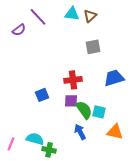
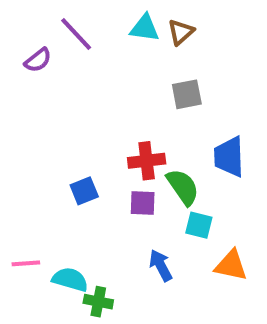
blue trapezoid: (114, 78) -> (229, 157), turned -75
green semicircle: (84, 110) -> (183, 187), moved
pink line: (11, 144) -> (26, 263), moved, turned 64

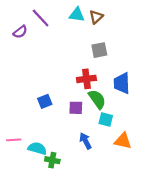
red cross: (147, 161) -> (86, 79), moved

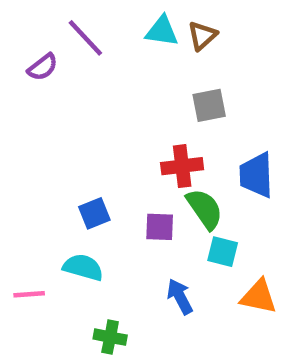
cyan semicircle: (37, 148) -> (83, 267), moved

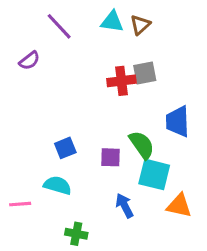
purple semicircle: (43, 67) -> (29, 61), moved
red cross: (182, 166) -> (121, 81), moved
cyan square: (223, 252) -> (154, 174), size x1.5

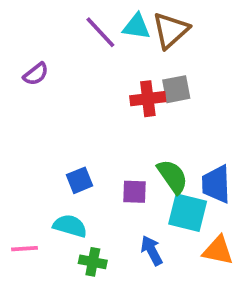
brown triangle: (140, 25) -> (171, 30), size x1.5
purple line: (59, 26) -> (100, 32), moved
blue trapezoid: (178, 121) -> (216, 184), moved
green cross: (76, 234) -> (93, 262), moved

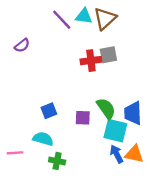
blue arrow: (152, 251) -> (117, 154), moved

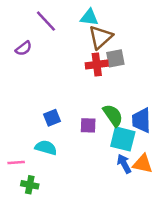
brown triangle: (105, 19) -> (100, 37), moved
purple line: (62, 20) -> (46, 21), moved
green cross: (57, 161) -> (30, 185), moved

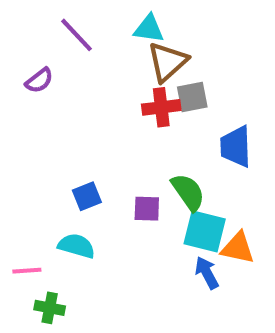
blue trapezoid: (141, 120) -> (236, 147), moved
orange triangle: (143, 164) -> (238, 248), moved

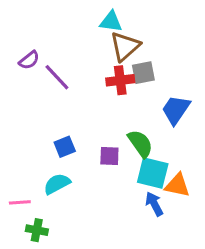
purple line: (76, 35) -> (57, 77), moved
blue trapezoid: (236, 147) -> (176, 110), turned 36
cyan semicircle: (76, 246) -> (57, 184), turned -44

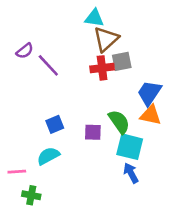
orange triangle: (177, 185) -> (151, 115), moved

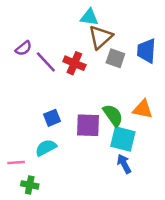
gray square: (122, 61) -> (115, 58), turned 30
red cross: (102, 68) -> (74, 63), moved, turned 30
blue trapezoid: (149, 93) -> (146, 51), moved, turned -30
purple square: (93, 132) -> (88, 125), size x1.5

